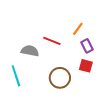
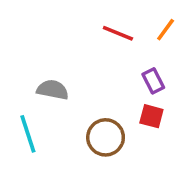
orange line: (78, 29) -> (166, 30), moved
red line: (52, 41) -> (118, 33), moved

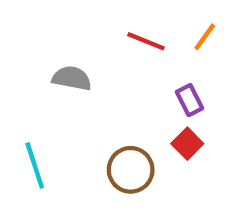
gray semicircle: (53, 90) -> (72, 78), moved
red square: (151, 116) -> (187, 144), turned 30

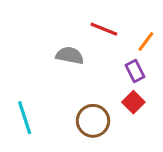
orange line: (205, 37) -> (146, 42), moved
gray semicircle: (72, 78) -> (70, 56), moved

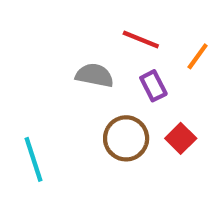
purple rectangle: (135, 71) -> (153, 86), moved
brown circle: (93, 121) -> (126, 138), moved

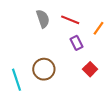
gray semicircle: (95, 75) -> (43, 19), moved, turned 60
brown circle: (126, 138) -> (44, 69), moved

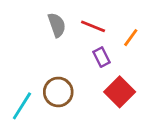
red square: (90, 69) -> (120, 92), size x1.5
cyan line: (17, 80) -> (22, 106), turned 50

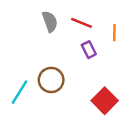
orange line: (131, 38) -> (114, 33), turned -35
red square: (120, 92) -> (105, 101), moved

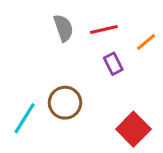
red line: (82, 23) -> (104, 30), turned -35
orange line: (114, 33) -> (146, 42), turned 49

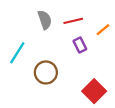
cyan line: (25, 118) -> (17, 53), moved

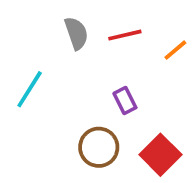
purple rectangle: (80, 45) -> (125, 101), moved
brown circle: (46, 72) -> (99, 147), moved

